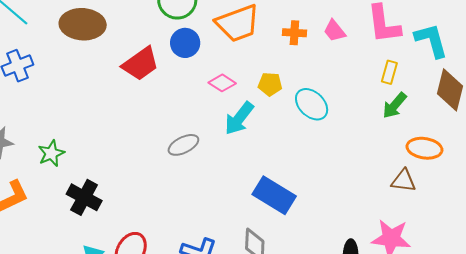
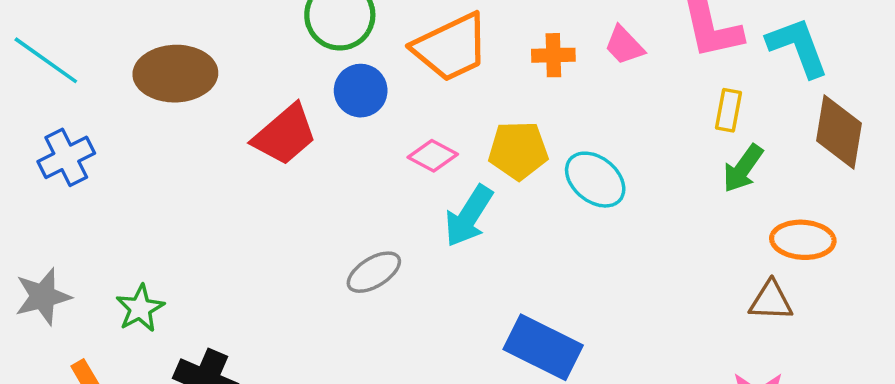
yellow pentagon: (270, 84) -> (518, 150), size x1.4

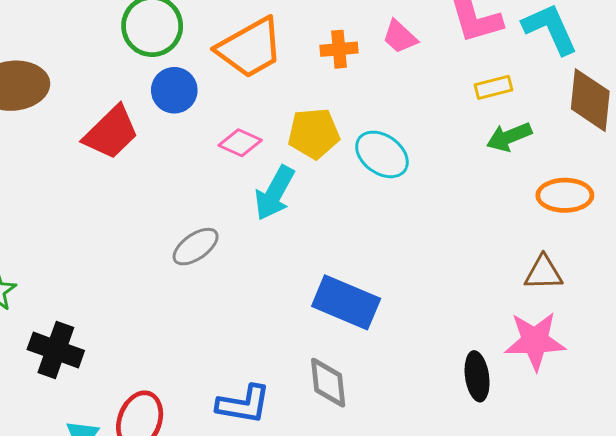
yellow rectangle: (729, 110) -> (494, 87), turned 69
green arrow: (743, 168) -> (509, 137), turned 36
brown triangle: (771, 301) -> (543, 273), moved

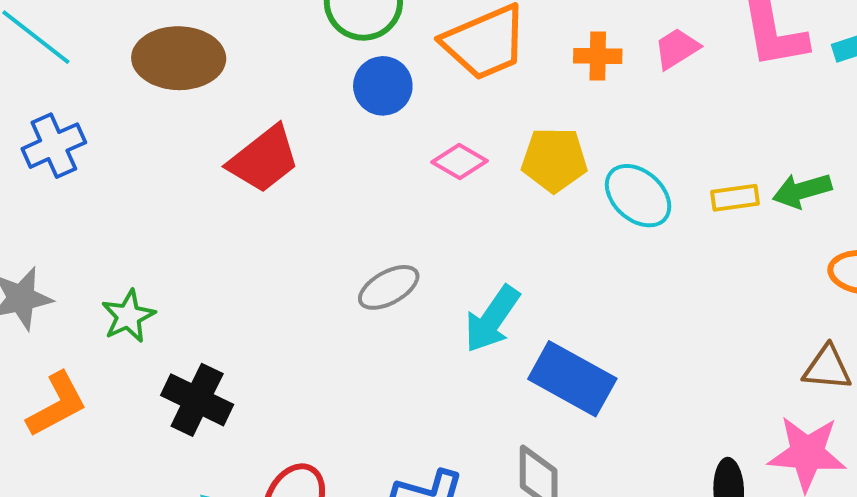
pink trapezoid: (400, 37) -> (677, 49), turned 99
yellow rectangle: (494, 87) -> (735, 198), moved
red trapezoid: (111, 133) -> (264, 159), moved
cyan arrow: (275, 193) -> (492, 319), moved

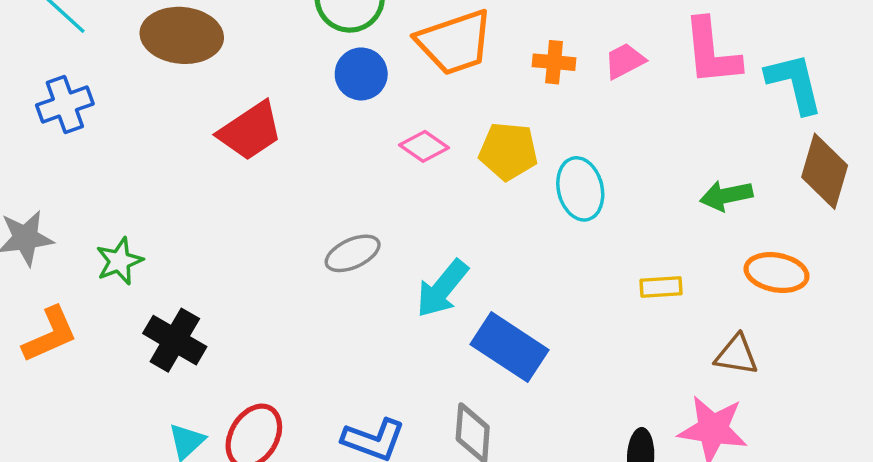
cyan ellipse: (638, 196) -> (580, 189), turned 30
yellow rectangle: (735, 198) -> (661, 287), moved

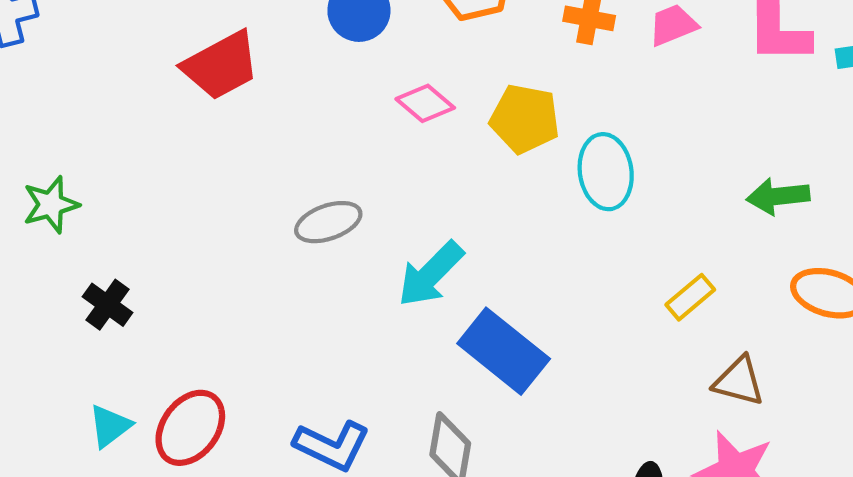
yellow rectangle: (661, 287) -> (690, 297), turned -42
black cross: (175, 340) -> (108, 305), size x0.7
brown triangle: (736, 355) -> (739, 381), moved

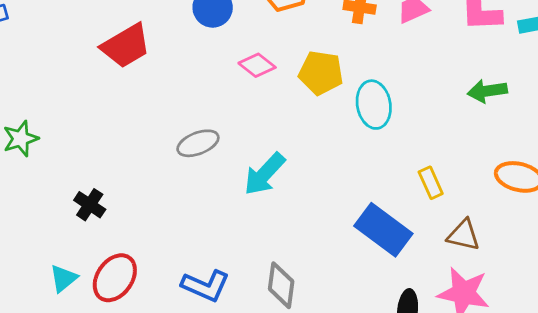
green arrow: (778, 196) -> (487, 91), moved
yellow rectangle: (690, 297) -> (431, 183), turned -72
black cross: (108, 305) -> (90, 205), moved
blue rectangle: (504, 351) -> (383, 230), moved

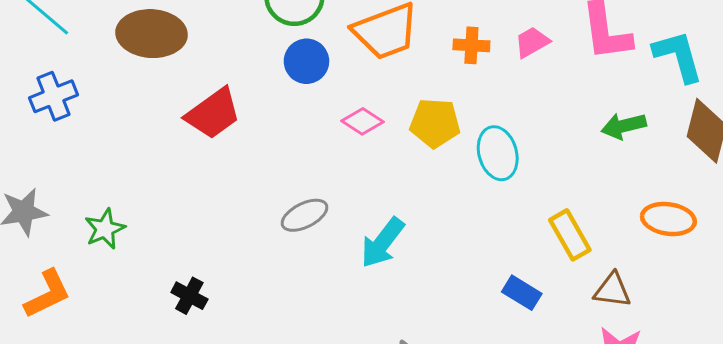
yellow rectangle: (431, 183) -> (570, 235), size x1.4
blue rectangle: (383, 230) -> (522, 293), size x0.6

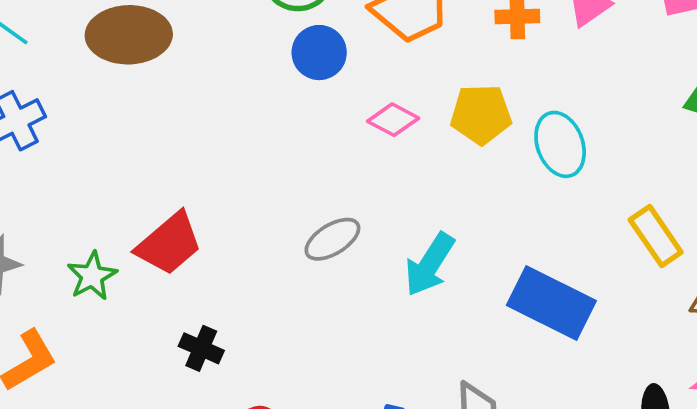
red trapezoid: (213, 114) -> (169, 244), moved
blue rectangle: (522, 293) -> (551, 303), moved, size x1.8

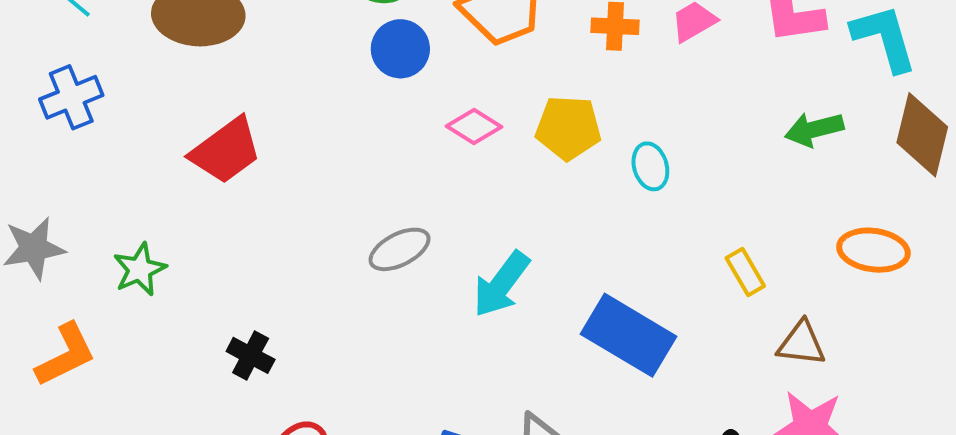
cyan ellipse: (560, 144) -> (650, 166), size x0.7
yellow rectangle: (656, 236) -> (745, 272), size x0.7
red trapezoid: (169, 244) -> (226, 151), moved

